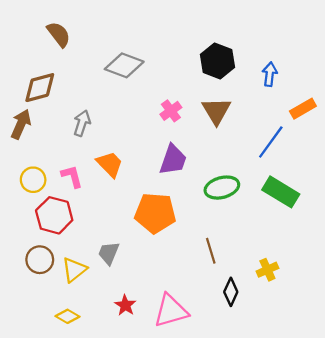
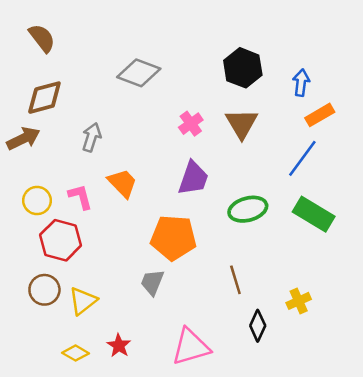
brown semicircle: (59, 34) -> (42, 38), moved
orange rectangle: (303, 109) -> (320, 115), moved
brown arrow: (21, 124) -> (23, 138), turned 40
gray trapezoid: (109, 253) -> (152, 282), moved
red star: (125, 305) -> (119, 346), moved

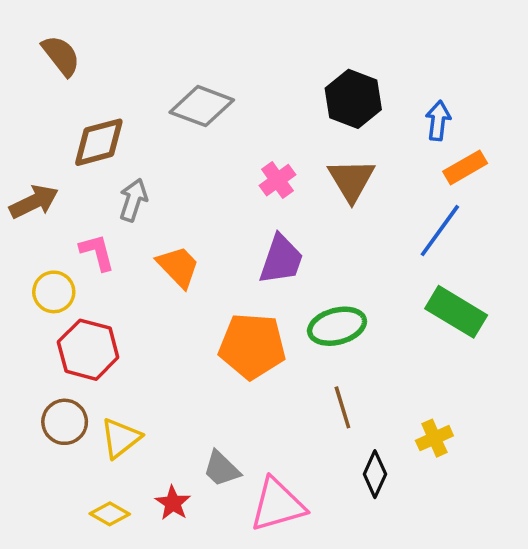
brown diamond: (44, 98) -> (99, 142), moved
pink L-shape: (80, 197) -> (97, 252), moved
green ellipse: (248, 209) -> (337, 326), moved
gray trapezoid: (152, 282) -> (222, 469), moved, turned -68

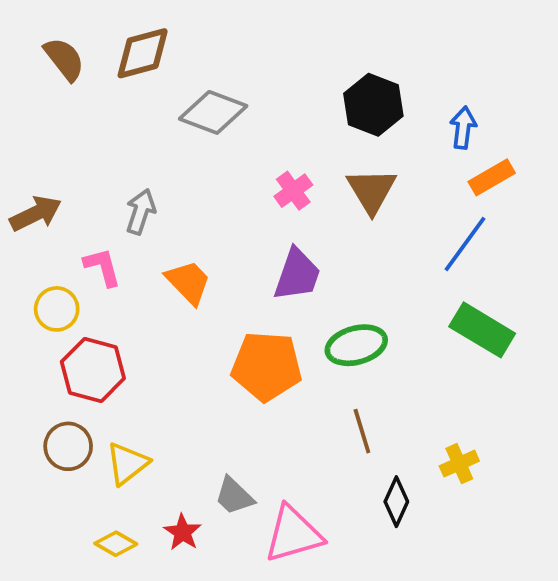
brown diamond: (99, 142) -> (143, 53), moved

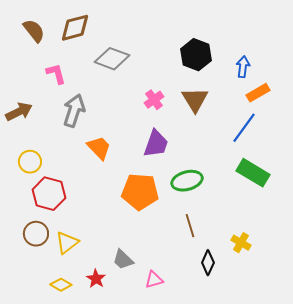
gray arrow: (141, 212) -> (74, 111), size x1.4
pink L-shape: (102, 267) -> (56, 74), moved
yellow cross: (459, 464) -> (241, 243), turned -36
pink triangle: (293, 534) -> (154, 280), size x0.6

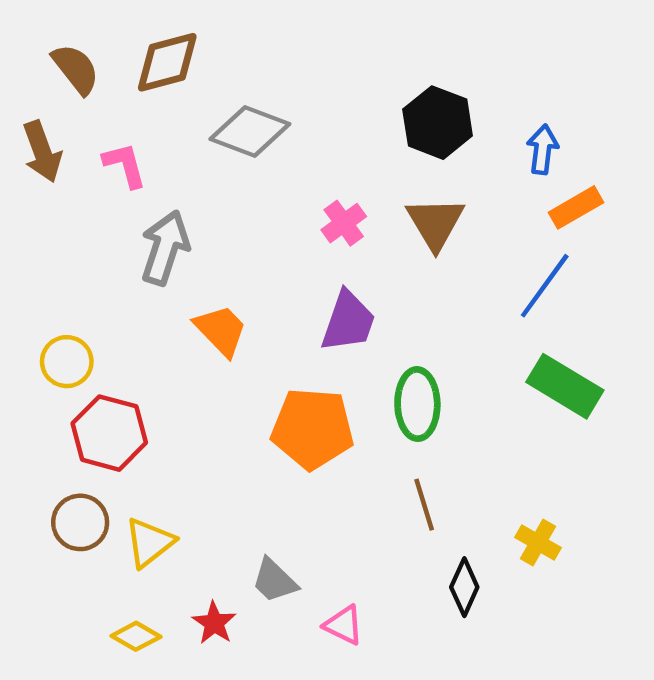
brown arrow: (19, 112) -> (42, 152), moved, turned 96
green ellipse: (187, 181) -> (417, 404), turned -76
pink triangle: (154, 280) -> (344, 625), turned 42

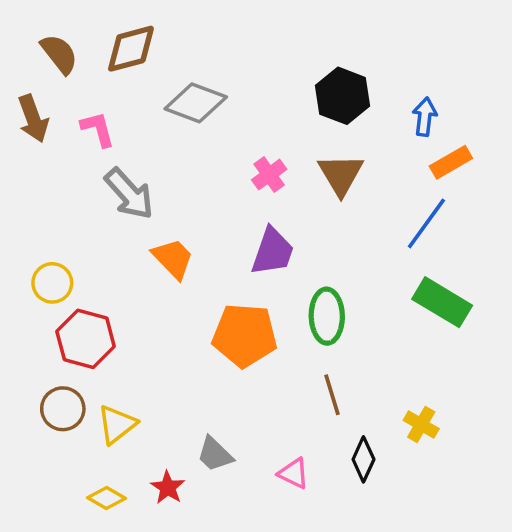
gray arrow: (165, 248) -> (129, 194), turned 120
pink triangle: (344, 625) -> (294, 473), moved

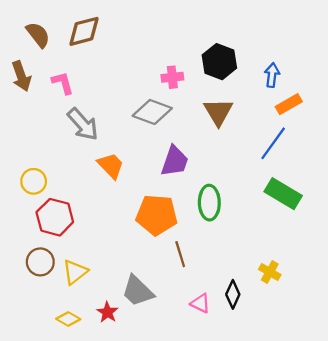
gray diamond: (196, 103) -> (152, 112), moved
pink cross: (269, 175) -> (172, 77), moved, turned 30
brown line: (332, 395) -> (180, 254), moved
gray trapezoid: (215, 454) -> (138, 291), size x1.4
pink triangle: (294, 473) -> (200, 303), moved

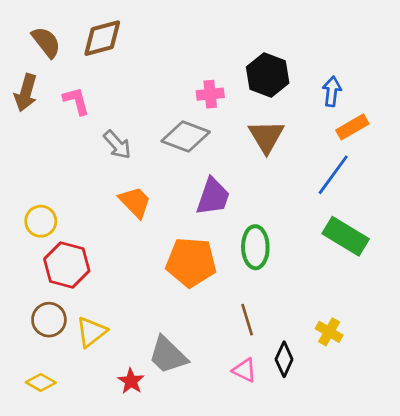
brown arrow: (21, 76) -> (26, 93), turned 36
gray arrow: (83, 124) -> (117, 145), moved, size x0.7
brown line: (180, 254) -> (247, 320), moved
yellow diamond: (68, 319) -> (41, 382), moved

